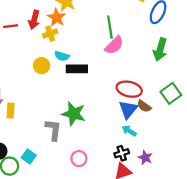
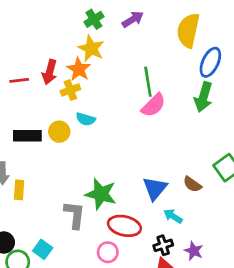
green arrow: (160, 50) -> (203, 97), moved
black rectangle: (77, 69) -> (27, 136), moved
red ellipse: (129, 89) -> (124, 226), moved
blue triangle: (128, 109) -> (155, 188), moved

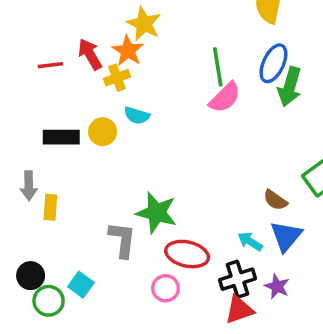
blue ellipse: (210, 62) -> (273, 63), moved
red arrow: (50, 72) -> (90, 54), turned 135
blue triangle: (155, 188) -> (286, 236), moved
black cross: (163, 245) -> (237, 279), size x1.4

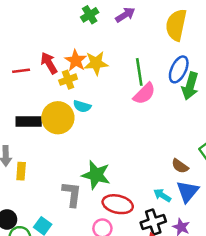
yellow star: (144, 24) -> (96, 63), moved, turned -30
yellow circle: (103, 132) -> (58, 118), size x1.6

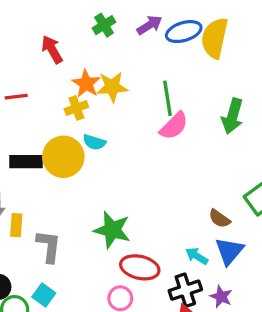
red arrow: (49, 63) -> (52, 49), moved
blue ellipse: (179, 69) -> (184, 32), moved, turned 48
gray L-shape: (72, 194) -> (49, 246), moved

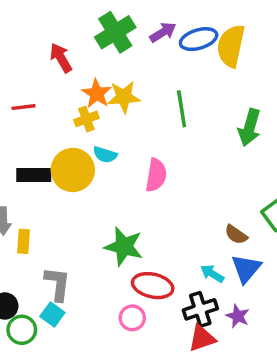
green cross: (104, 25) -> (115, 32), size x1.6
pink semicircle: (174, 126) -> (156, 175), moved, turned -36
gray L-shape: (49, 246) -> (57, 284), moved

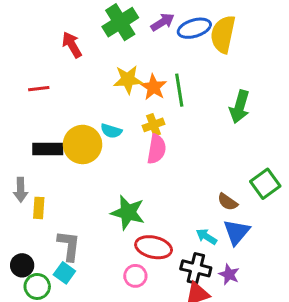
orange star: (97, 93) -> (154, 87), moved
yellow cross: (86, 119) -> (154, 125), moved
black cross: (200, 309) -> (196, 268), turned 32

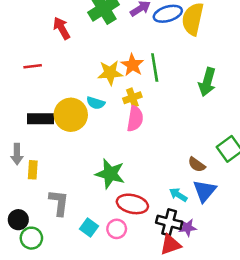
yellow star: (128, 80) -> (110, 73), moved
cyan square: (64, 273) -> (89, 228), moved
purple star: (229, 274) -> (187, 228), moved, turned -30

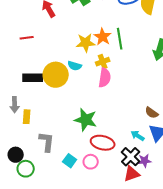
black cross: (169, 222) -> (131, 157), turned 30

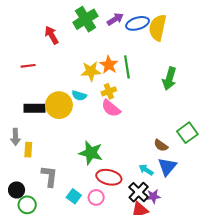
pink semicircle: (105, 78) -> (111, 108), turned 120

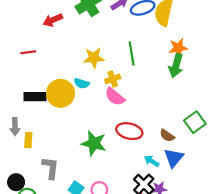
red arrow: (52, 35) -> (53, 20), turned -84
orange star: (109, 65) -> (178, 48), moved, turned 30
red ellipse: (109, 177) -> (129, 131), moved

